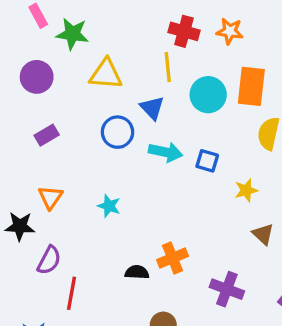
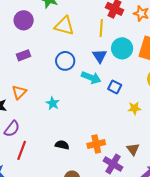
blue triangle: (152, 108) -> (100, 56), moved
brown triangle: (263, 234) -> (133, 149), moved
orange cross: (173, 258) -> (96, 144), moved

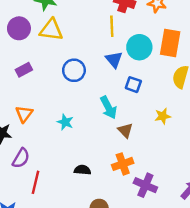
yellow triangle: (64, 26) -> (51, 30), moved
cyan arrow: (91, 78) -> (108, 108), moved, turned 48
blue square: (115, 87) -> (133, 85), moved
brown triangle: (133, 149) -> (125, 130), moved

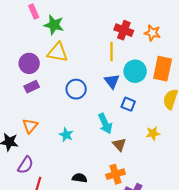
purple circle: (19, 28) -> (29, 63), moved

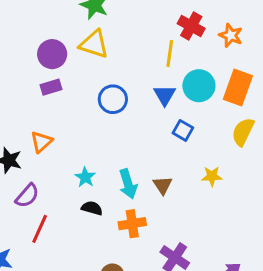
cyan arrow: (105, 124) -> (128, 184), moved
cyan star: (66, 135) -> (85, 177), moved
orange cross: (116, 174) -> (132, 224), moved
black semicircle: (80, 178) -> (92, 208), moved

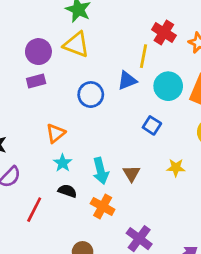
blue triangle: (165, 95) -> (127, 80), moved, turned 35
orange triangle: (41, 142) -> (56, 133), moved
orange cross: (132, 224) -> (103, 207), turned 35
red line: (40, 229) -> (34, 210), moved

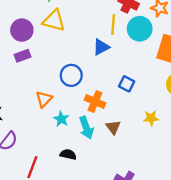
cyan circle: (168, 86) -> (140, 29), moved
blue circle: (91, 95) -> (71, 75), moved
cyan star: (63, 163) -> (61, 119), moved
black semicircle: (67, 191) -> (68, 154), moved
orange cross: (103, 207) -> (95, 101), moved

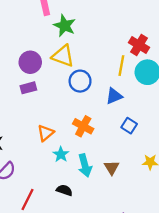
blue triangle: (101, 47) -> (114, 96), moved
blue circle: (71, 75) -> (80, 81), moved
orange cross: (95, 101) -> (83, 126), moved

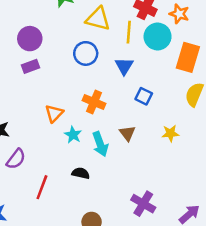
yellow triangle: (63, 56) -> (98, 19), moved
blue triangle: (114, 96) -> (124, 66), turned -30
brown triangle: (112, 167) -> (127, 133), moved

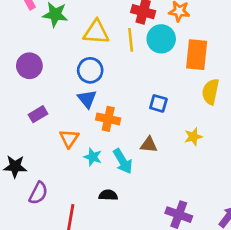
purple rectangle: (31, 66) -> (38, 114), moved
blue triangle: (124, 66) -> (87, 99), moved
brown triangle: (127, 133) -> (149, 145), turned -36

